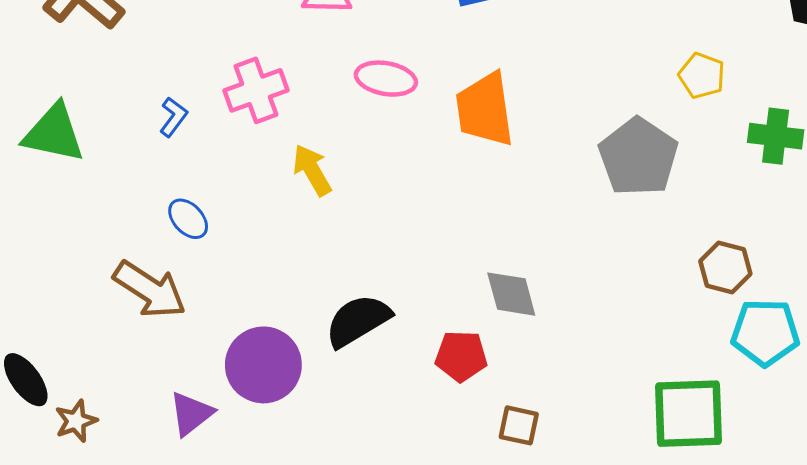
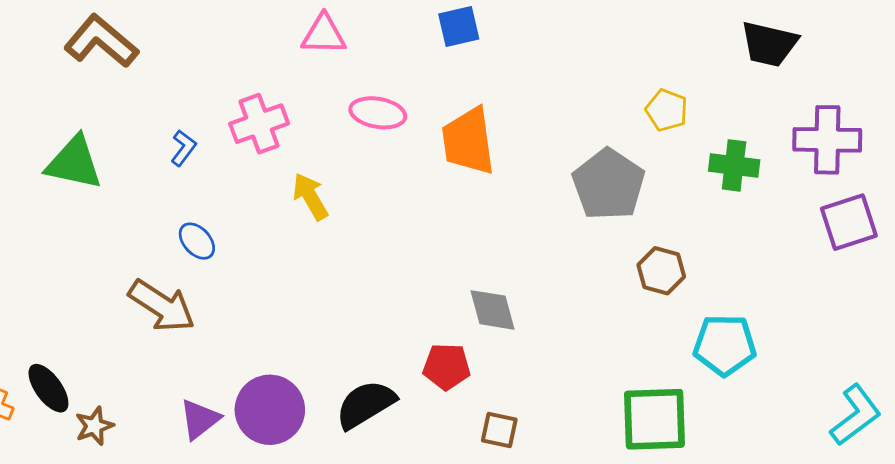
brown hexagon: (725, 267) -> (661, 271), moved
black semicircle: (358, 321) -> (366, 404), moved
purple circle: (263, 365) -> (270, 410), moved

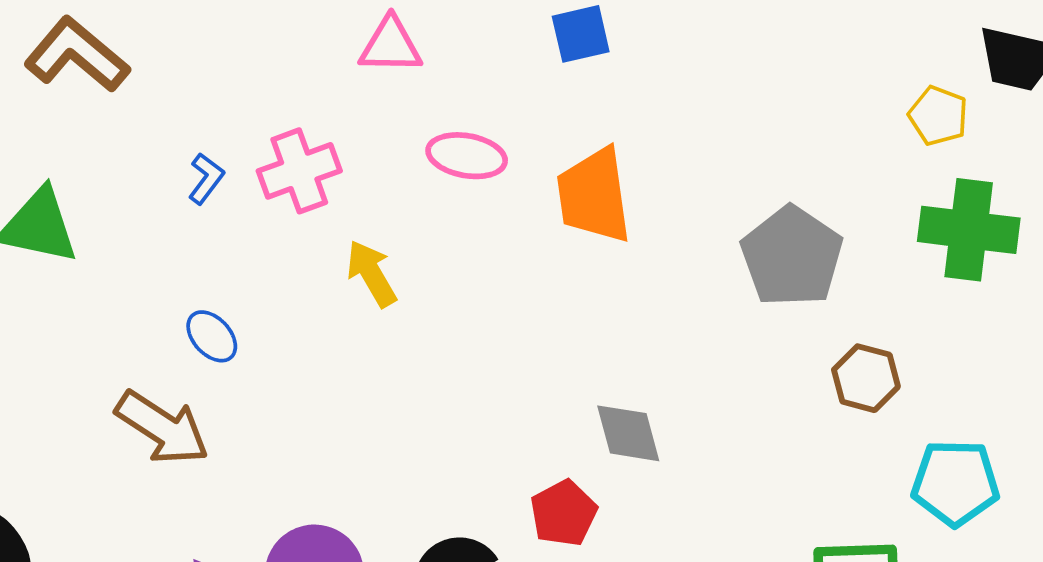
yellow pentagon: (667, 110) -> (938, 116), moved
blue L-shape: (183, 148) -> (206, 178), moved
green cross: (734, 165) -> (969, 230), size x1.4
red pentagon: (447, 367) -> (564, 513), turned -30

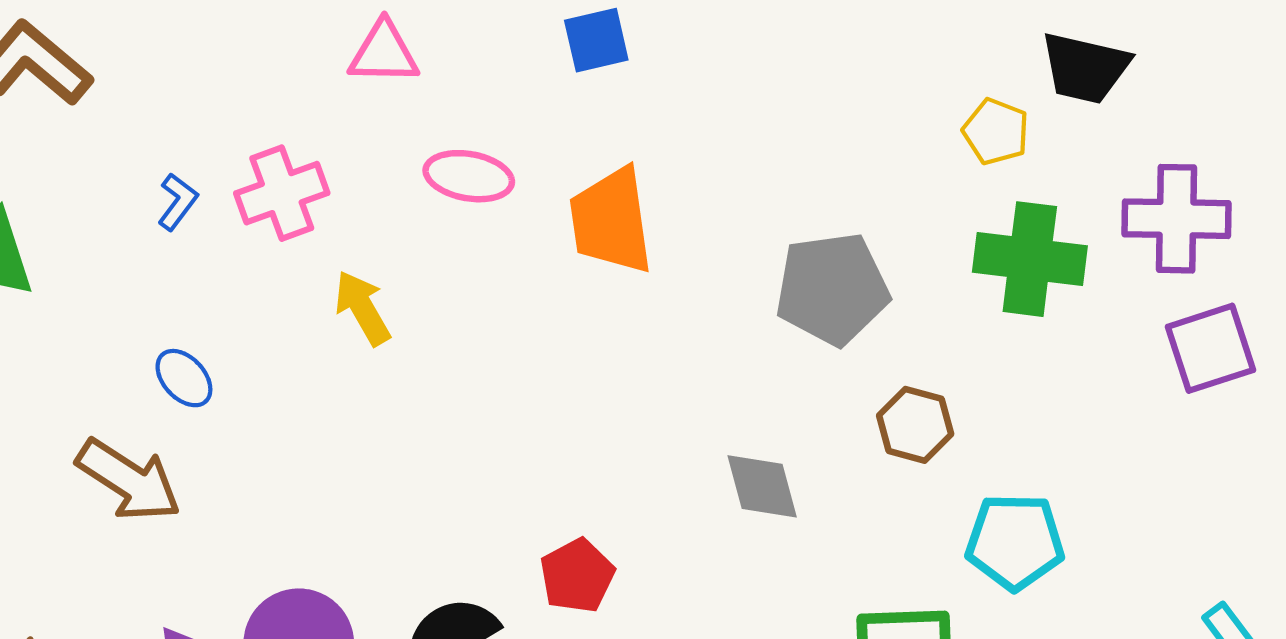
gray pentagon: (792, 256) -> (832, 289), turned 30
gray diamond: (628, 433) -> (762, 486), moved

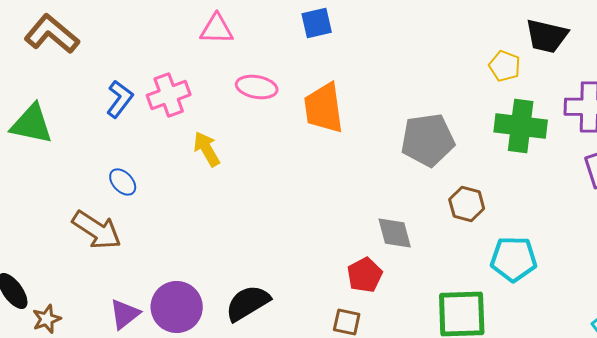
blue L-shape: (178, 202) -> (120, 99), size x1.4
red pentagon: (577, 576) -> (365, 275), moved

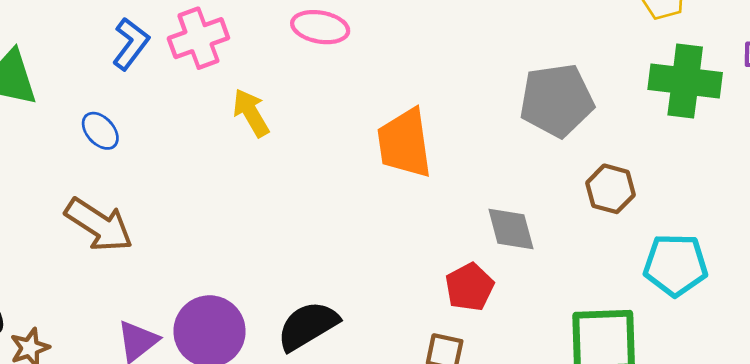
orange trapezoid: (324, 108) -> (404, 143), moved
blue ellipse: (123, 182) -> (100, 131), moved

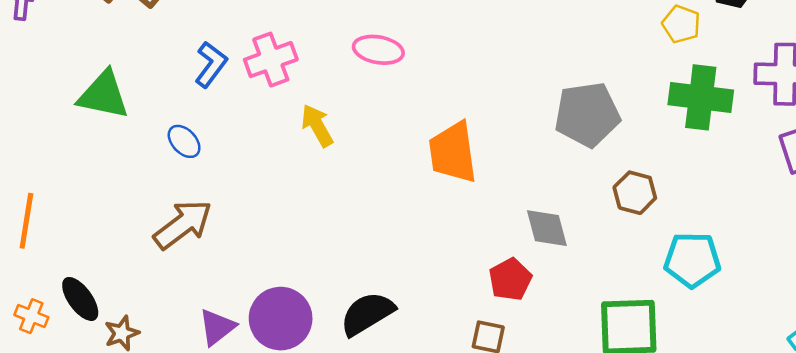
brown arrow: (99, 225) -> (183, 224), turned -70

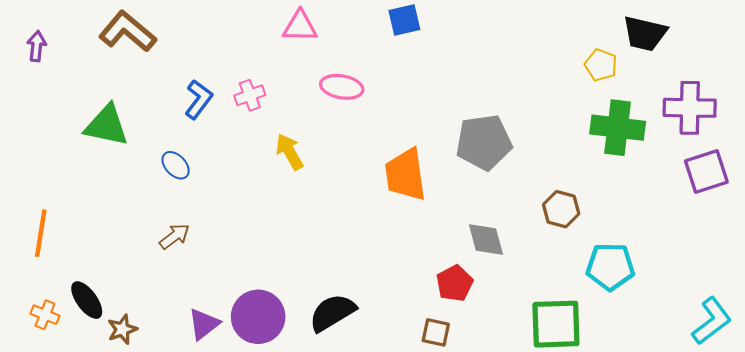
pink cross: (271, 60) -> (250, 95), size x0.7
gray pentagon: (587, 115) -> (484, 142), moved
brown arrow: (183, 224) -> (175, 236), size x0.6

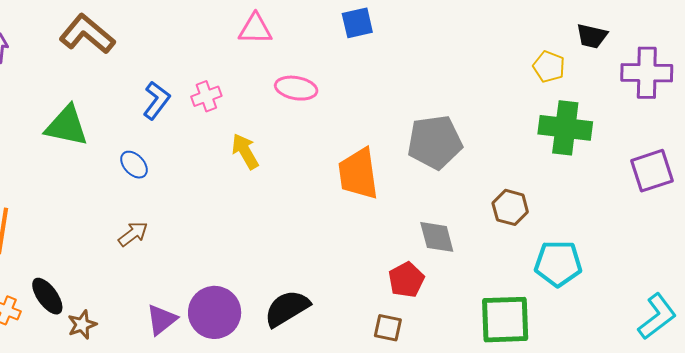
black trapezoid: (645, 34) -> (592, 36), size x0.7
purple cross: (690, 108) -> (647, 73), moved

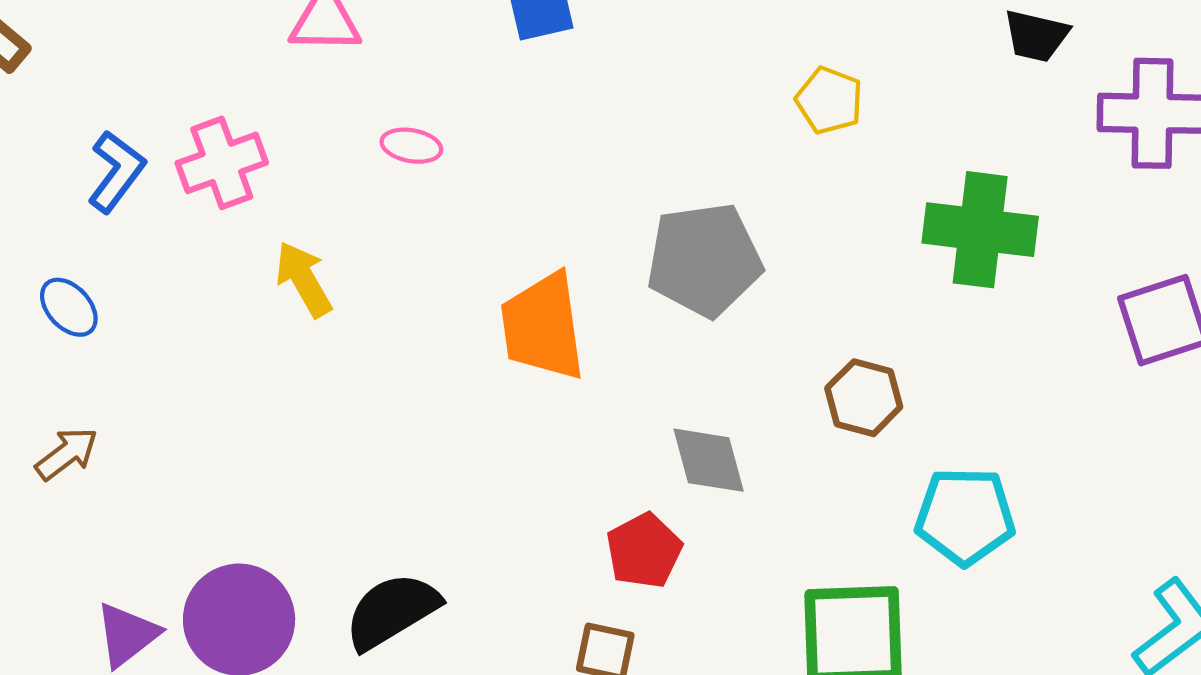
yellow pentagon: (549, 67) -> (829, 100), moved
pink ellipse: (296, 88) -> (411, 146), size x0.7
pink cross: (206, 96) -> (222, 163), size x1.4

